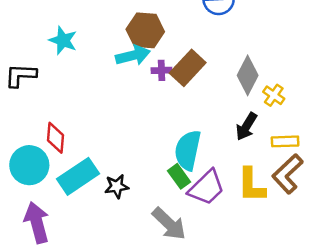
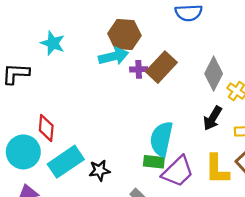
green rectangle: (179, 176) -> (154, 162), turned -48

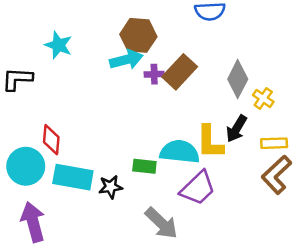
cyan semicircle: (161, 139) -> (180, 152), turned 84
cyan rectangle: (66, 162) -> (73, 177), turned 44
green rectangle: (154, 162) -> (144, 166), moved
yellow L-shape: (217, 169) -> (210, 142), moved

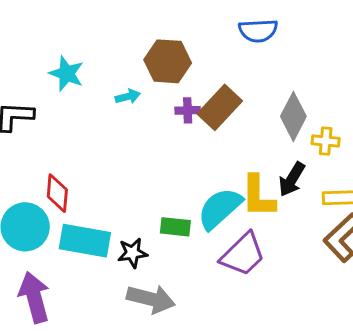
cyan arrow: (126, 60) -> (128, 97), moved, size x0.6
yellow cross: (263, 98) -> (326, 141), turned -30
cyan semicircle: (180, 152) -> (220, 208), turned -48
gray arrow: (161, 223) -> (151, 299), moved, turned -30

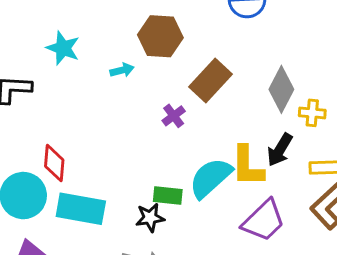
purple cross: (188, 110) -> (174, 116), moved, turned -35
black star: (132, 253) -> (150, 218), moved
purple trapezoid: (243, 254) -> (264, 221), moved

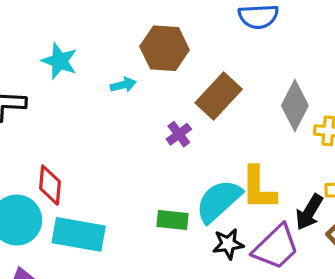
black arrow: (280, 150) -> (309, 212), moved
black star: (150, 218) -> (228, 244), moved

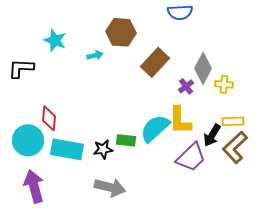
purple cross: (179, 134) -> (186, 86), moved
black star: (228, 244) -> (103, 149), moved

